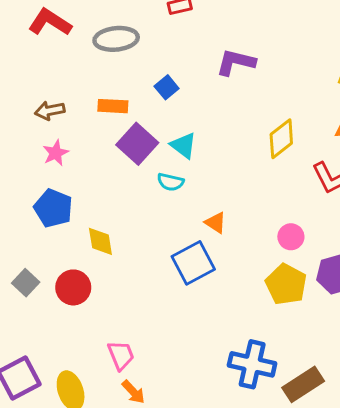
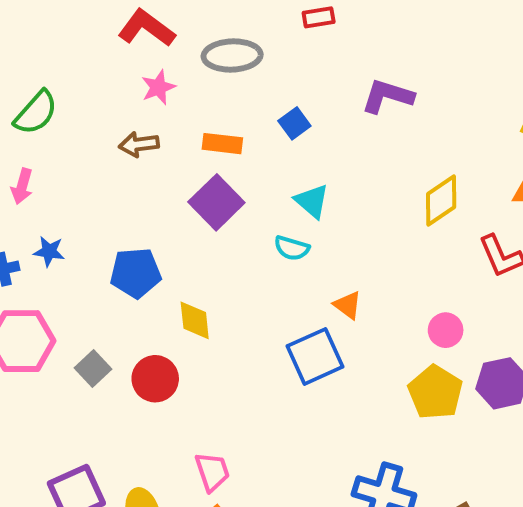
purple square: (137, 144) -> (216, 202), moved
pink star: (56, 153) -> (158, 87), moved
blue pentagon: (53, 208) -> (136, 273), turned -30

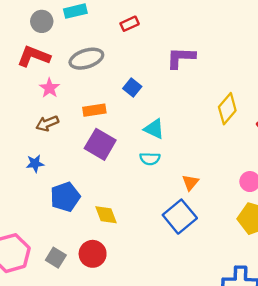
blue star: (49, 251) -> (35, 163), moved
orange triangle: (348, 305) -> (190, 182), turned 48

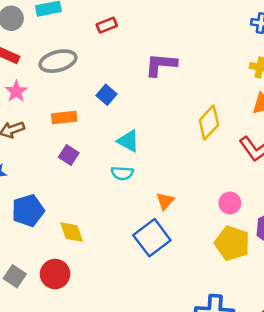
purple square: (100, 144) -> (69, 155), size x0.6

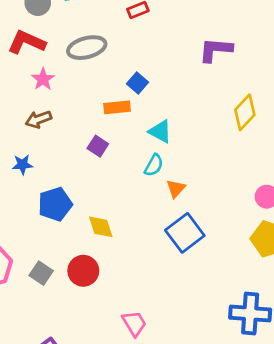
purple L-shape: (161, 65) -> (216, 50), moved
orange rectangle: (64, 117) -> (117, 107), moved
cyan semicircle: (122, 173) -> (154, 165), turned -65
orange triangle: (165, 201) -> (176, 189), moved

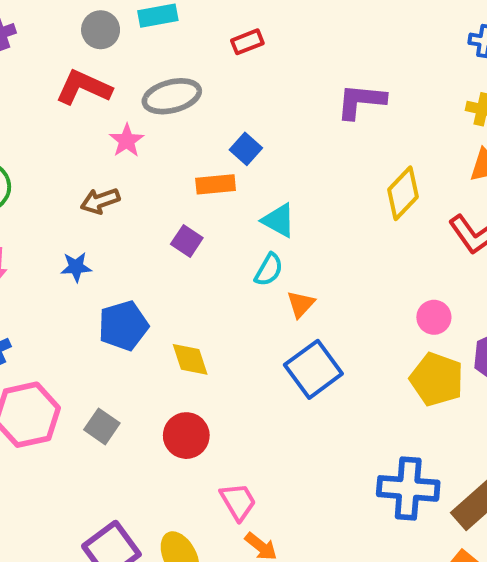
pink star: (43, 79) -> (127, 141), moved
red circle: (83, 271) -> (186, 436), moved

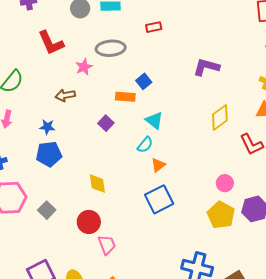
red L-shape: (84, 87) -> (51, 43), moved, turned -148
blue pentagon: (123, 326) -> (49, 154), moved
pink trapezoid: (238, 502) -> (107, 245), moved

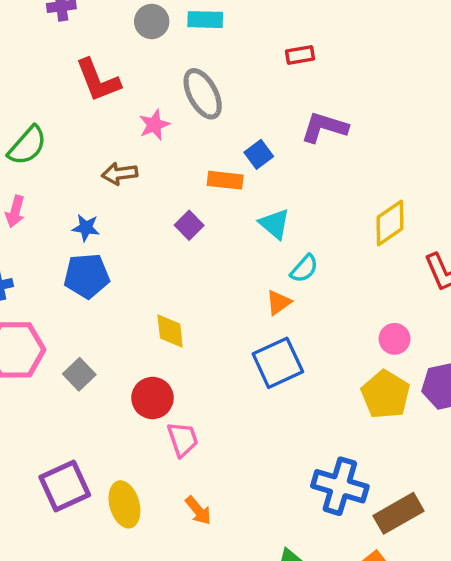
red rectangle: (154, 27) -> (300, 55), moved
gray ellipse: (111, 48) -> (203, 94), turned 64
purple L-shape: (206, 67) -> (324, 127), moved
cyan semicircle: (145, 145) -> (304, 269), moved

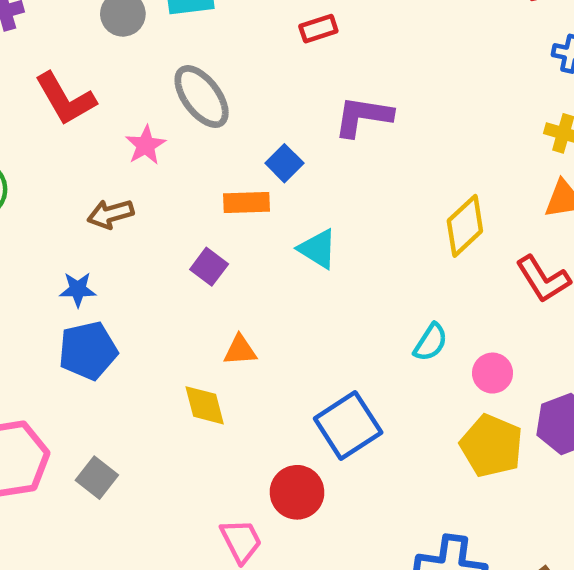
cyan semicircle: (304, 269) -> (431, 342), moved
orange triangle: (279, 302) -> (240, 350), moved, turned 40
red circle: (152, 398) -> (297, 492), moved

